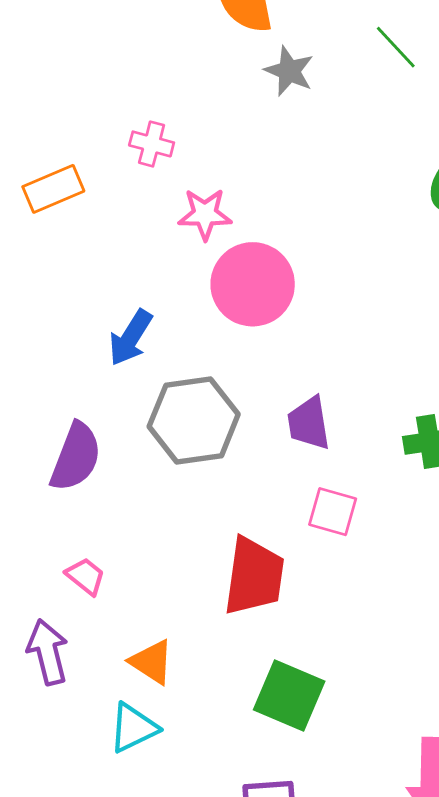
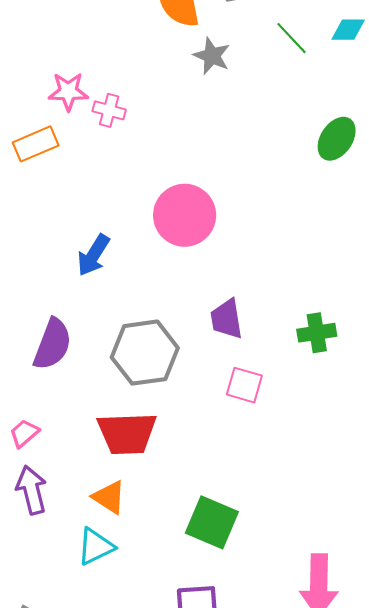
pink star: (205, 214) -> (68, 92), moved
gray hexagon: (194, 420) -> (145, 353), moved
pink trapezoid: (86, 576) -> (24, 433), moved, turned -80
red trapezoid: (254, 576) -> (127, 433), moved, turned 80

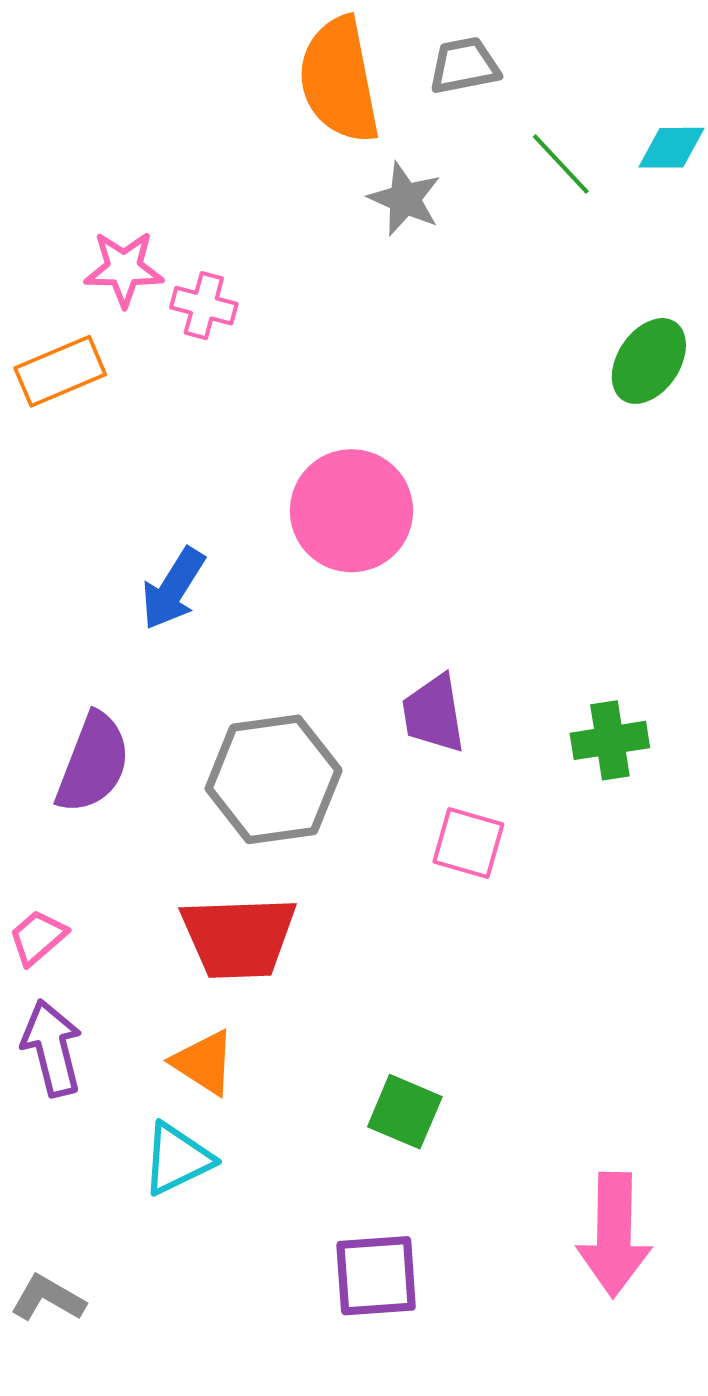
green square: (212, 522) -> (405, 1112), size x0.7

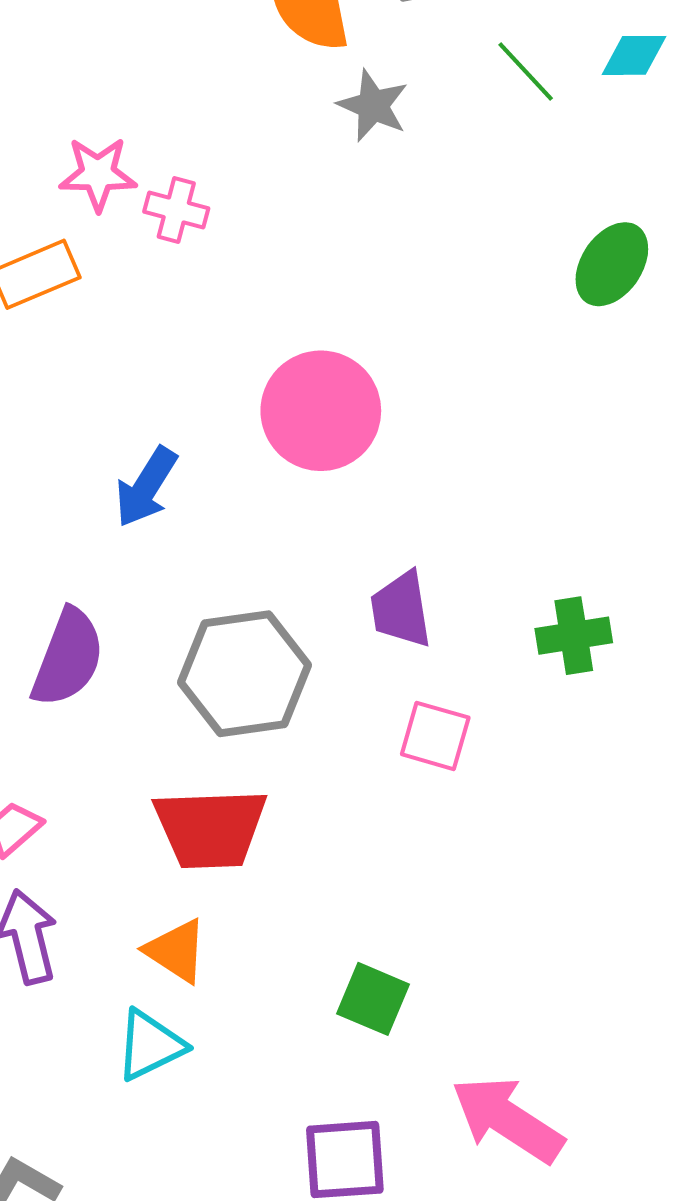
pink arrow: (614, 1235) -> (507, 1119), moved, turned 122

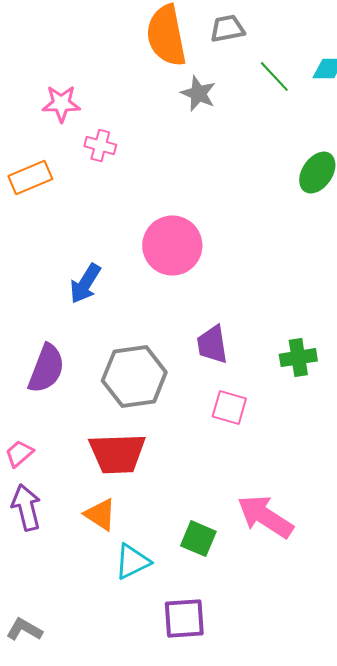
pink star: (98, 174) -> (61, 104), moved
cyan triangle: (150, 1045) -> (132, 562), moved
pink arrow: (507, 1119) -> (265, 517), moved

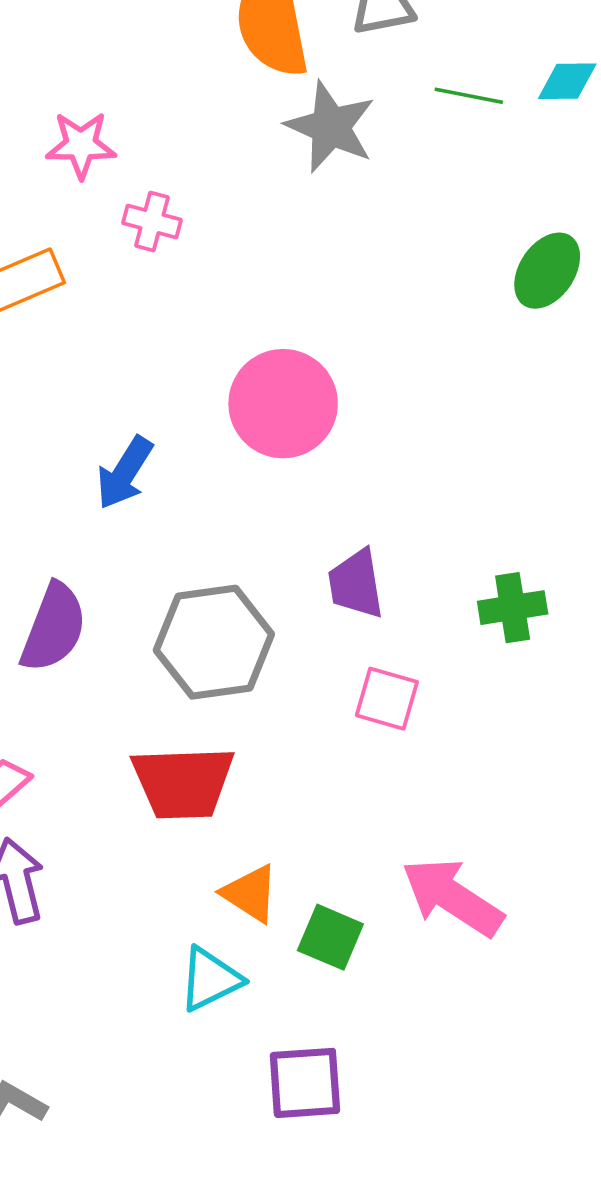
green line: (274, 77) -> (469, 96), turned -36
gray star: (198, 94) -> (330, 127), size x1.4
orange triangle: (100, 515) -> (250, 893), moved

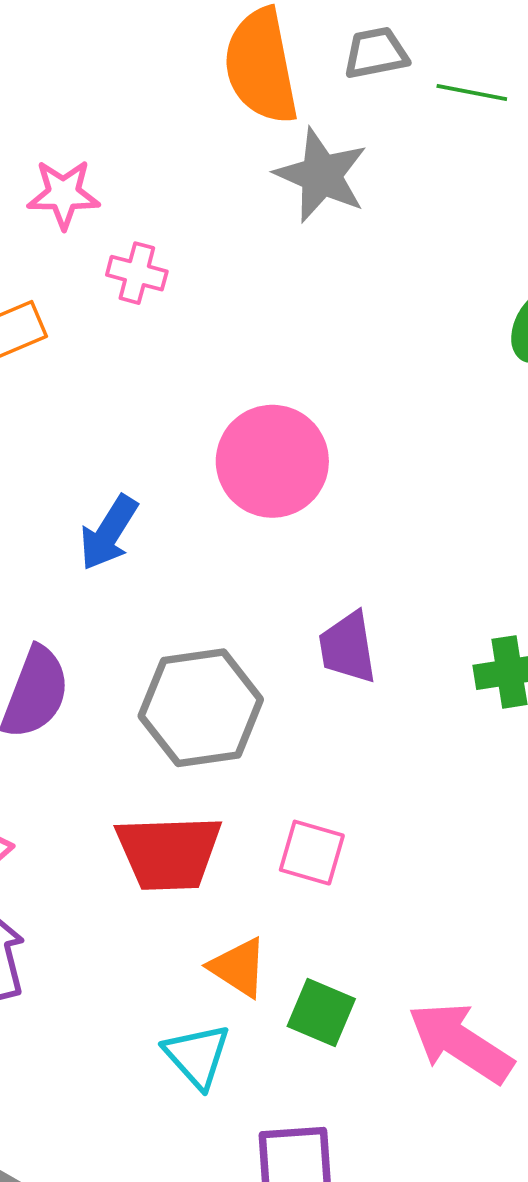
green line: (469, 96) -> (472, 92), moved
pink square: (387, 699) -> (312, 853), moved
pink arrow: (452, 897) -> (460, 1043), moved
cyan triangle: (210, 979) -> (197, 1056), turned -46

